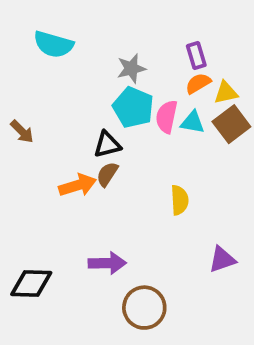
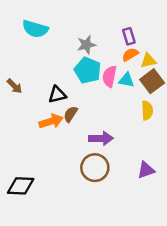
black triangle: (107, 144) -> (57, 95), moved
yellow semicircle: (180, 200) -> (147, 110), moved
purple arrow: (107, 263) -> (101, 138), moved
brown circle: (144, 308) -> (95, 168), moved

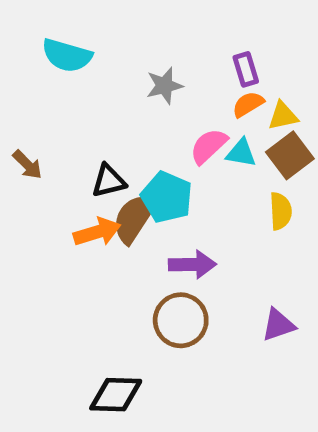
cyan pentagon: (88, 70) -> (167, 197), moved
pink semicircle: (109, 76) -> (209, 146), turned 35
brown semicircle: (71, 114) -> (134, 218), size x1.6
black diamond: (21, 186) -> (116, 395), moved

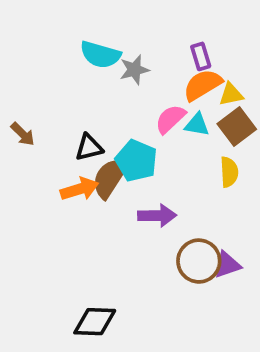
cyan semicircle: (67, 55) -> (100, 55), moved
orange semicircle: (248, 104) -> (203, 85), size x1.5
brown circle: (181, 320) -> (199, 261), moved

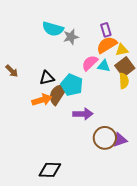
yellow semicircle: (229, 172) -> (124, 81), moved

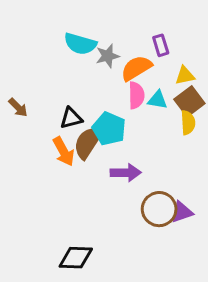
orange semicircle: (107, 45) -> (136, 68), moved
pink semicircle: (90, 63) -> (136, 95), turned 132
orange arrow: (42, 100) -> (64, 151), turned 78

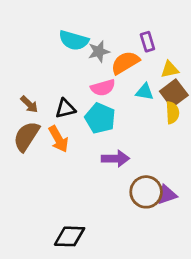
pink semicircle: (136, 95) -> (103, 88), moved, turned 75
brown arrow: (18, 107) -> (29, 104), moved
brown semicircle: (88, 142) -> (26, 136), moved

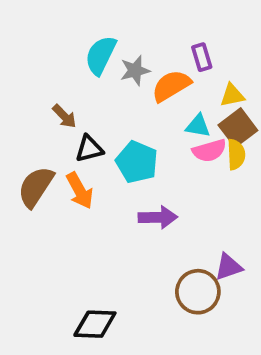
cyan semicircle: (74, 40) -> (101, 55), turned 100
pink semicircle: (103, 88) -> (209, 151), moved
brown arrow: (29, 104) -> (64, 116), moved
brown circle: (146, 192) -> (198, 292), moved

